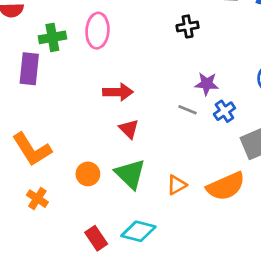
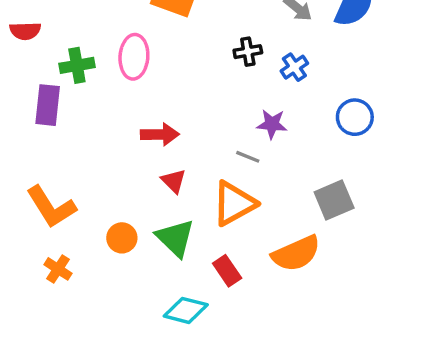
blue cross: (224, 111) -> (294, 67), moved
orange triangle: (177, 185) -> (234, 203), moved, size x1.8
red rectangle: (96, 238) -> (227, 271), moved

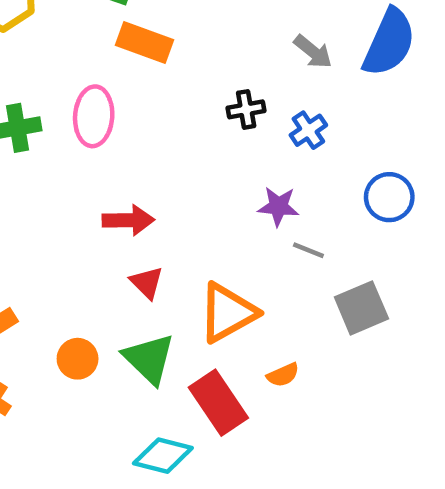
gray line: (248, 157) -> (308, 250), moved
orange semicircle: (296, 253) -> (283, 375), moved, size x0.5
red rectangle: (227, 271) -> (218, 403), size x1.5

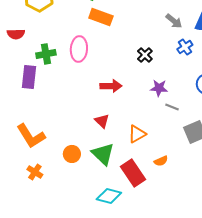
black cross: (246, 109) -> (145, 55), moved, turned -35
blue cross: (308, 130) -> (185, 47), moved
red arrow: (128, 220) -> (111, 86), moved
orange triangle: (228, 313) -> (137, 134), size x0.7

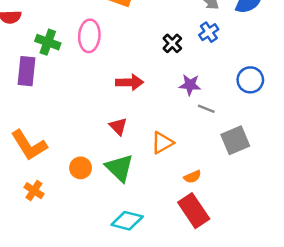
blue cross: (185, 47) -> (209, 32), moved
green cross: (46, 54) -> (48, 42), turned 30
red rectangle: (133, 173) -> (194, 211), moved

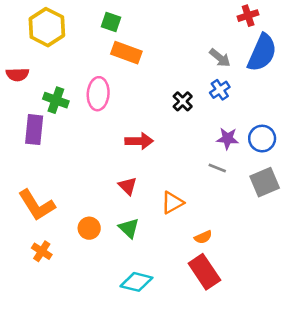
purple star: (190, 85) -> (228, 139), moved
gray square: (235, 140) -> (265, 182), moved
green triangle: (120, 168) -> (129, 228), size x0.7

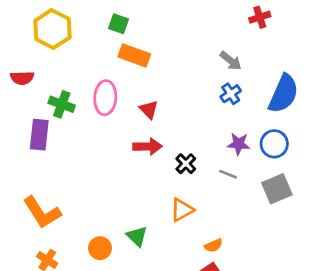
blue semicircle: (262, 53) -> (283, 94), moved
black cross: (183, 101) -> (186, 164), moved
red triangle: (128, 186) -> (149, 110), moved
orange circle: (89, 228) -> (100, 248), moved

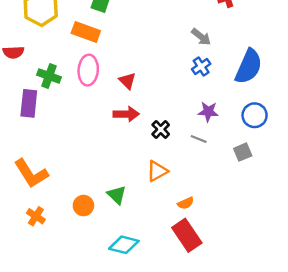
orange rectangle: (134, 55) -> (86, 32), moved
blue circle: (274, 144) -> (255, 115), moved
gray square: (277, 189) -> (243, 152), size x0.7

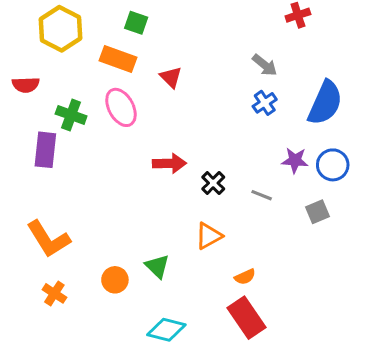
pink ellipse: (88, 70) -> (121, 107), turned -32
red triangle: (127, 81) -> (171, 77), moved
purple star: (208, 112) -> (295, 160), moved

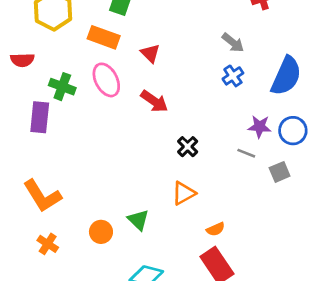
red arrow: (169, 163) -> (154, 101), moved, turned 36
gray line: (262, 195) -> (246, 153), moved

